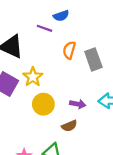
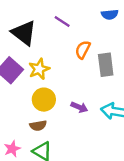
blue semicircle: (61, 16) -> (110, 14), moved
brown semicircle: (69, 126) -> (38, 126), moved

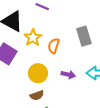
orange semicircle: (83, 50) -> (54, 46), moved
yellow star: (39, 69) -> (33, 38), moved

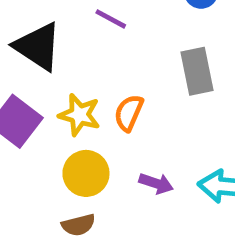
gray rectangle: (84, 36) -> (197, 71), moved
yellow star: (33, 38) -> (79, 115), moved, turned -30

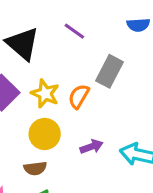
gray rectangle: (197, 71) -> (110, 71), moved, turned 32
purple arrow: (156, 183) -> (92, 147), turned -45

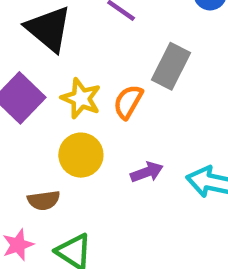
brown semicircle: (35, 168) -> (44, 200), moved

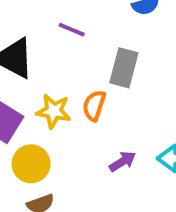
yellow circle: (81, 155) -> (31, 164), moved

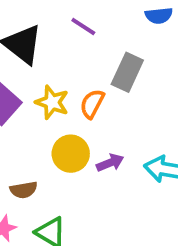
yellow circle: (31, 164) -> (71, 154), moved

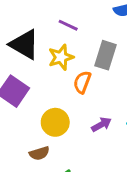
yellow star: (52, 102) -> (61, 57), moved, turned -30
yellow circle: (71, 154) -> (55, 122), moved

